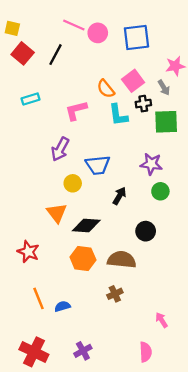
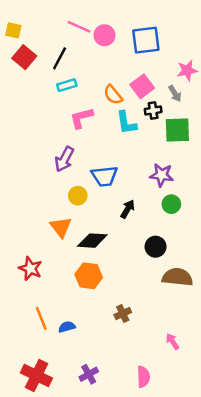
cyan rectangle: (31, 99) -> (67, 85), moved
brown semicircle: (122, 260) -> (177, 277), moved
pink semicircle: (146, 352) -> (143, 377), moved

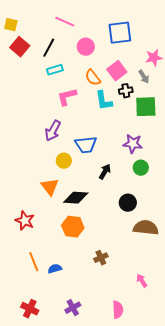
pink circle: (104, 35) -> (86, 47), moved
red cross: (36, 375) -> (30, 309), size x0.7

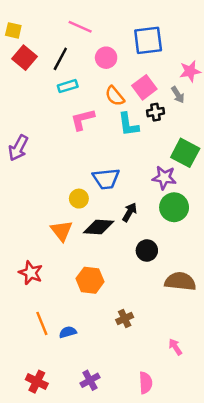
green square: (146, 107) -> (185, 153), moved, turned 30
purple arrow: (53, 131) -> (18, 148), moved
green circle: (141, 168) -> (174, 207), size x1.5
black diamond: (76, 198) -> (99, 227), moved
black circle: (128, 203) -> (147, 250), moved

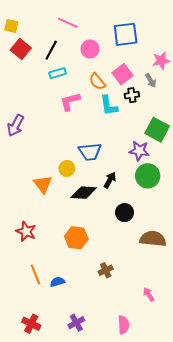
orange triangle: (62, 231) -> (43, 184), moved

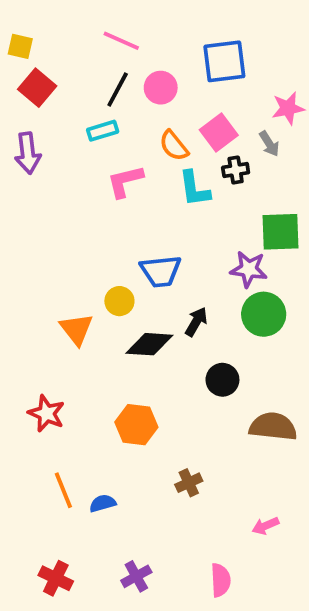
black line: (51, 50) -> (118, 89), moved
purple arrow: (16, 126) -> (28, 153), moved, turned -35
green square: (157, 130) -> (281, 232), turned -30
pink arrow: (149, 294) -> (266, 526), turned -80

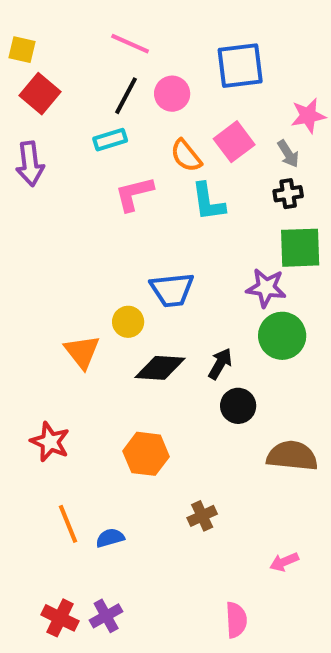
black cross: (236, 170) -> (288, 194), moved
black arrow: (196, 322) -> (220, 364), moved
purple cross: (136, 576) -> (106, 616), moved

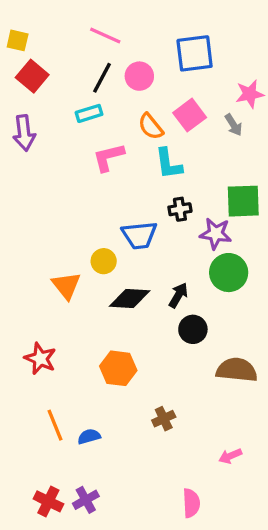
black cross: (288, 194) -> (180, 209), moved

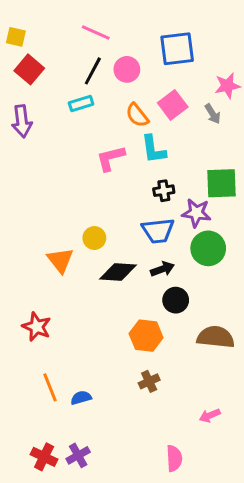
pink L-shape: (108, 157) -> (111, 158), moved
blue trapezoid: (139, 235) -> (158, 231), moved
black arrow: (178, 295) -> (162, 269), turned 40
orange hexagon: (118, 368) -> (146, 336), moved

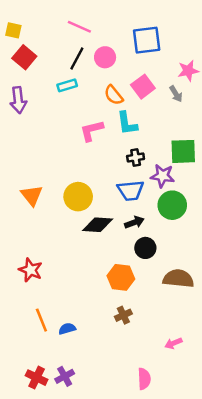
yellow circle: (94, 238) -> (78, 197), size x1.5
orange triangle: (60, 260) -> (32, 195), moved

